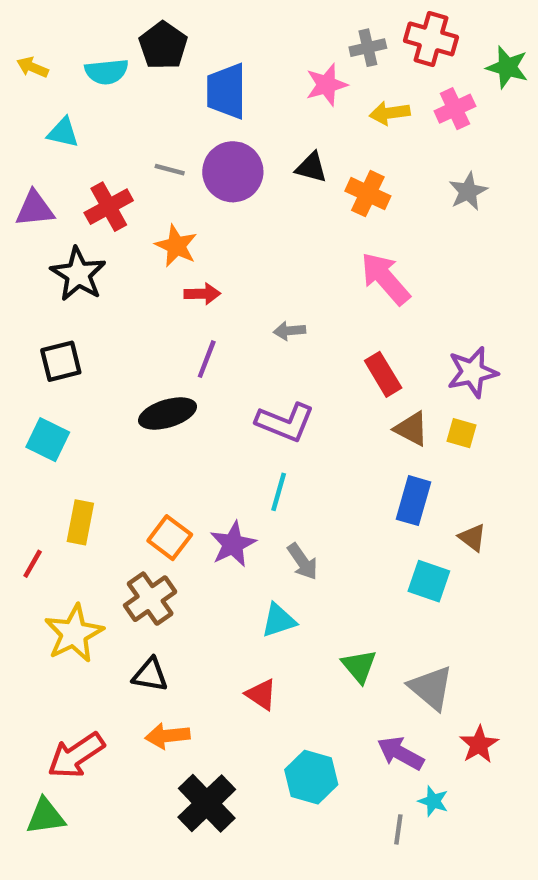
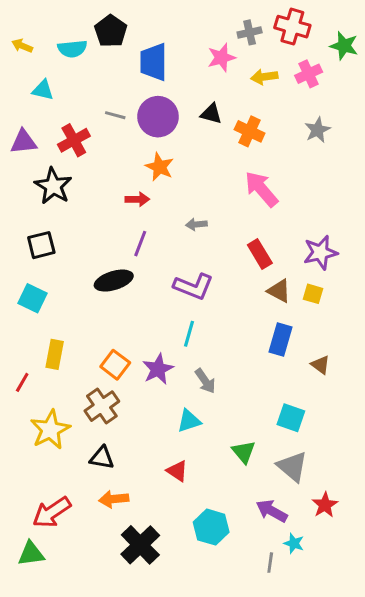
orange star: (176, 246) -> (159, 167), moved
cyan square: (429, 581) -> (291, 418), moved

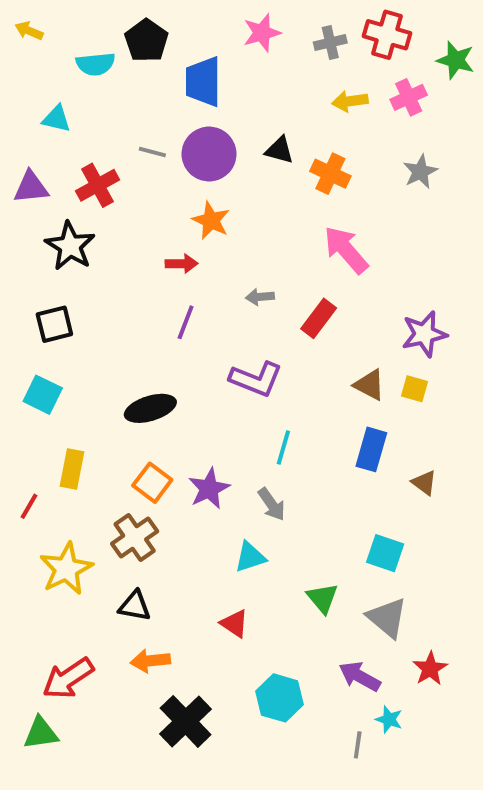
yellow arrow: (22, 46) -> (29, 31), moved
pink star: (221, 58) -> (262, 33), moved
red rectangle: (260, 254) -> (319, 318), moved, turned 68
black ellipse: (114, 281) -> (150, 408), moved
cyan line: (189, 334) -> (283, 447), moved

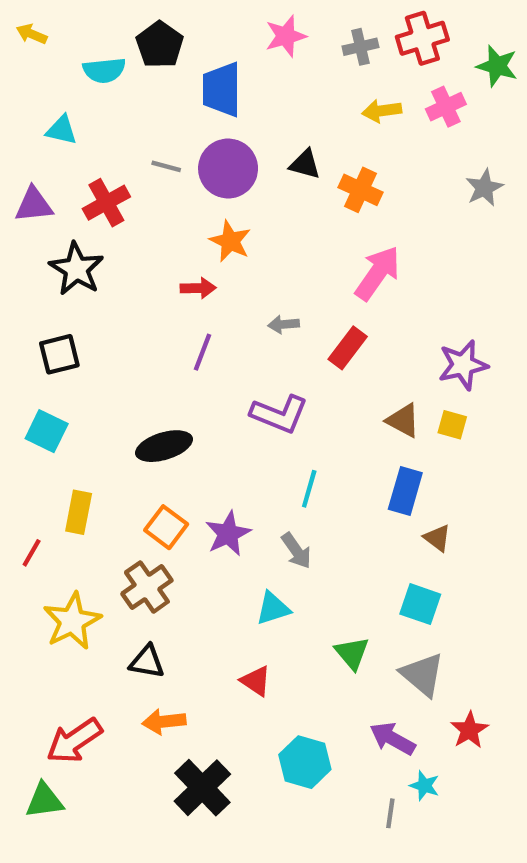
red cross: (387, 35) -> (422, 38), turned -33
gray star: (420, 172) -> (484, 188), moved
pink arrow: (346, 250) -> (378, 273), turned 76
brown triangle: (424, 483) -> (437, 538), moved

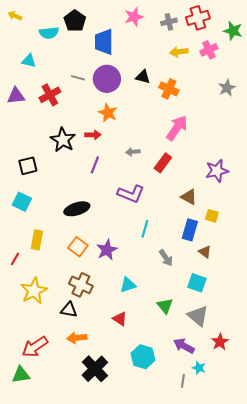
black star: (76, 269) -> (63, 140), moved
yellow square: (452, 425) -> (212, 216), moved
gray arrow: (296, 551) -> (166, 258), moved
brown cross: (147, 587) -> (81, 285), moved, turned -30

